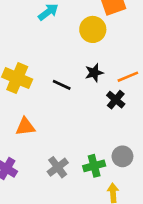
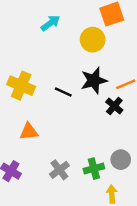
black star: (94, 73) -> (94, 80), size x1.5

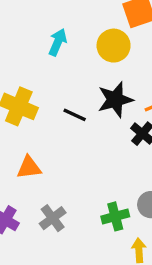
cyan arrow: (50, 23) -> (58, 42), moved, turned -30
gray cross: (59, 170) -> (53, 218), moved

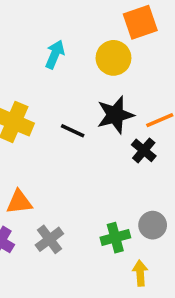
orange triangle: (29, 167) -> (19, 202), moved

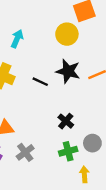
cyan arrow: (55, 54) -> (17, 39), moved
black star: (115, 115) -> (68, 71), turned 30
black cross: (144, 150) -> (66, 121), moved

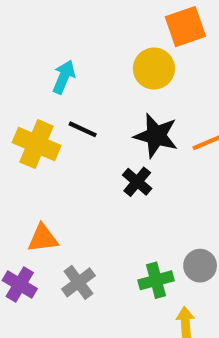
black line: (40, 82) -> (83, 129), moved
black cross: (66, 121) -> (137, 182), moved

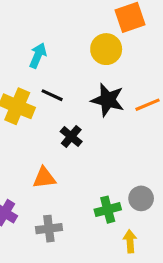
black cross: (137, 182) -> (71, 136), moved
orange triangle: (43, 238) -> (44, 178), moved
gray cross: (78, 282) -> (49, 229), moved, turned 30

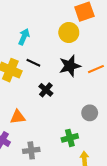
black star: (108, 100) -> (70, 66), turned -30
orange triangle: (44, 178) -> (18, 117), moved
gray circle: (141, 198) -> (90, 113), moved

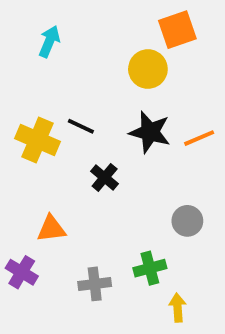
cyan arrow: (24, 37) -> (49, 41), moved
black star: (70, 66) -> (150, 132), turned 30
gray cross: (31, 150) -> (95, 284), moved

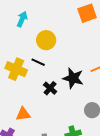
yellow circle: (148, 69) -> (46, 40), moved
black star: (150, 132) -> (73, 78), moved

